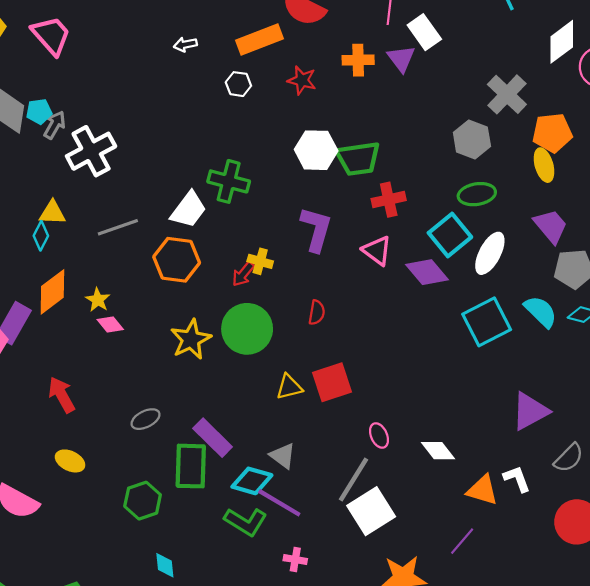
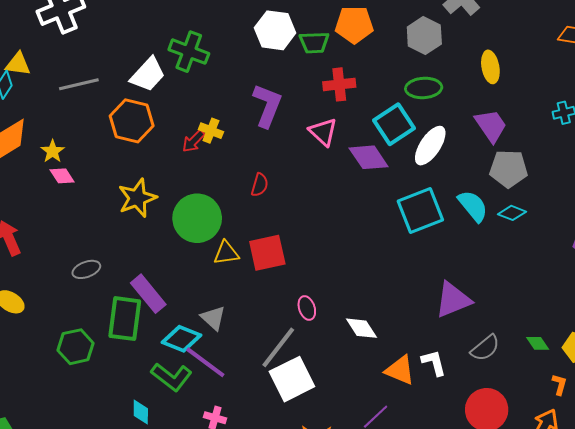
orange pentagon: (552, 133) -> (354, 25), moved
green trapezoid: (358, 159) -> (314, 42), size x0.7
green circle: (247, 329) -> (197, 218), moved
cyan diamond: (165, 565) -> (141, 412), moved

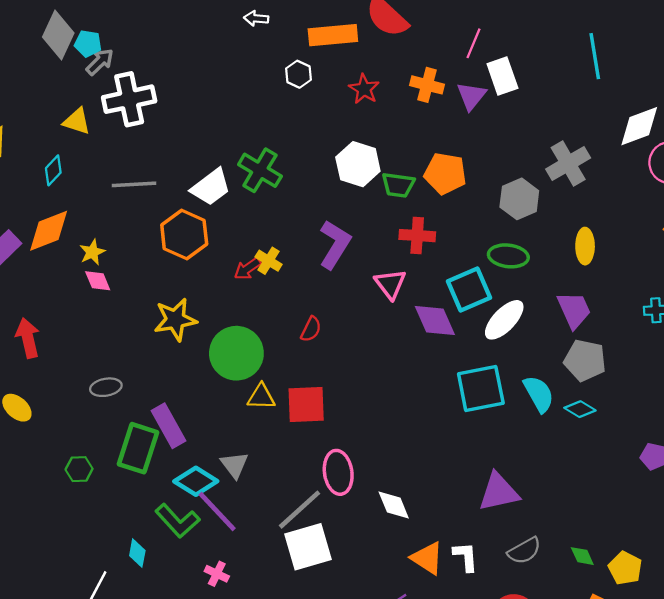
yellow triangle: (18, 64) -> (77, 121), moved
pink ellipse: (307, 308) -> (338, 472), size x1.6
green hexagon: (76, 347) -> (79, 469), size x0.7

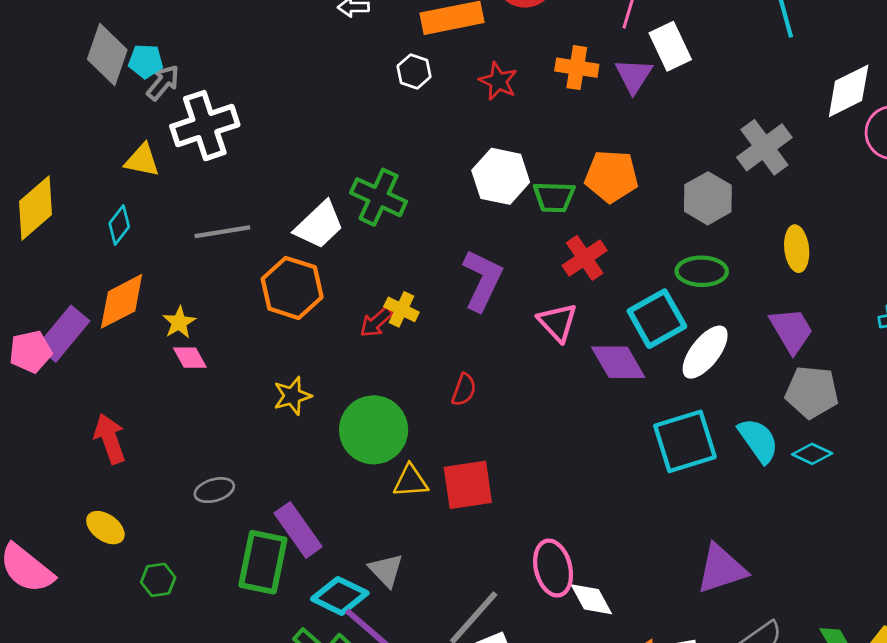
red cross: (417, 236) -> (585, 258), turned -32
yellow star: (175, 320) -> (292, 396), size x0.7
green hexagon: (79, 469) -> (158, 580), moved
pink ellipse: (338, 472) -> (553, 568), moved

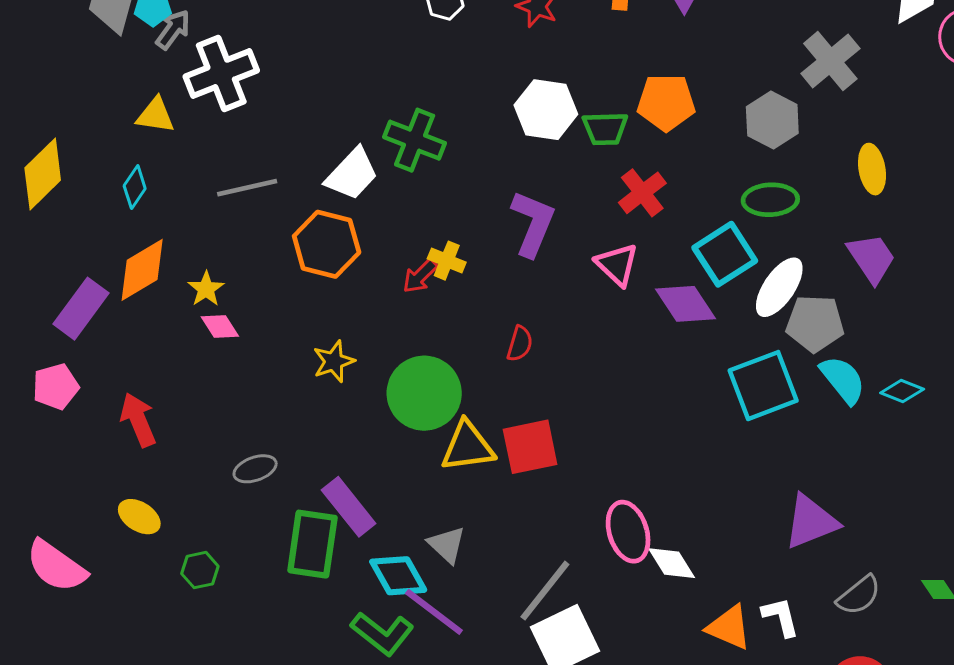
pink pentagon: (31, 352) -> (56, 387), moved
gray pentagon: (812, 392) -> (815, 323), moved
yellow triangle: (411, 481) -> (468, 446), size x1.4
cyan diamond: (340, 596) -> (398, 576), turned 38

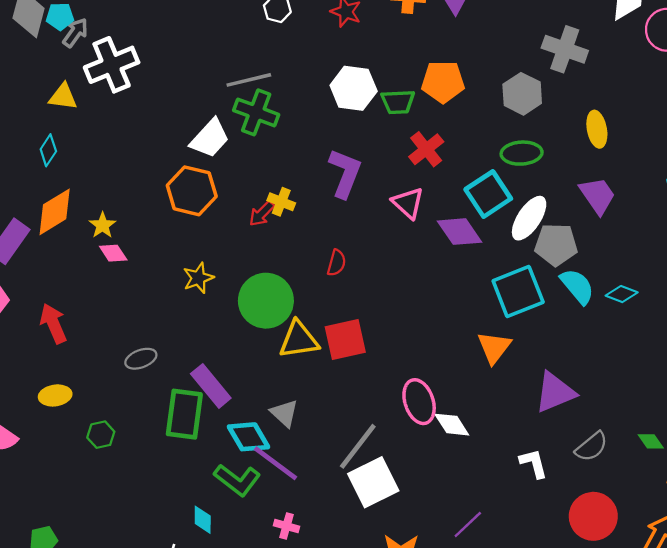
gray cross: (830, 61) -> (565, 49), turned -30
gray line: (247, 188) -> (249, 80), moved
yellow ellipse: (139, 517) -> (55, 395), turned -40
orange triangle: (729, 627) -> (494, 347), moved, turned 45

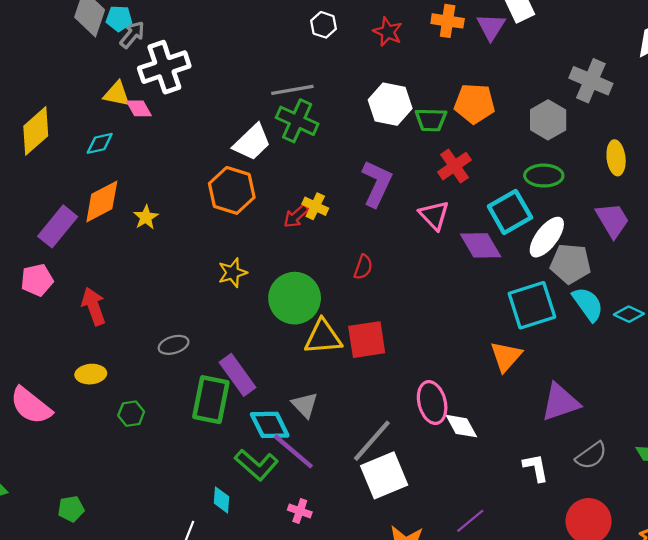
cyan diamond: (48, 150) -> (100, 143), turned 40
pink diamond: (113, 253) -> (139, 108), moved

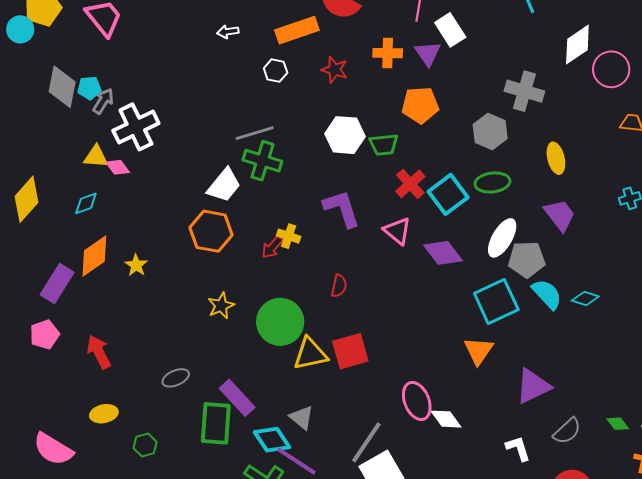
orange pentagon: (475, 104) -> (420, 105), moved
purple L-shape: (377, 183) -> (342, 208), turned -36
cyan square: (510, 212) -> (448, 194), moved

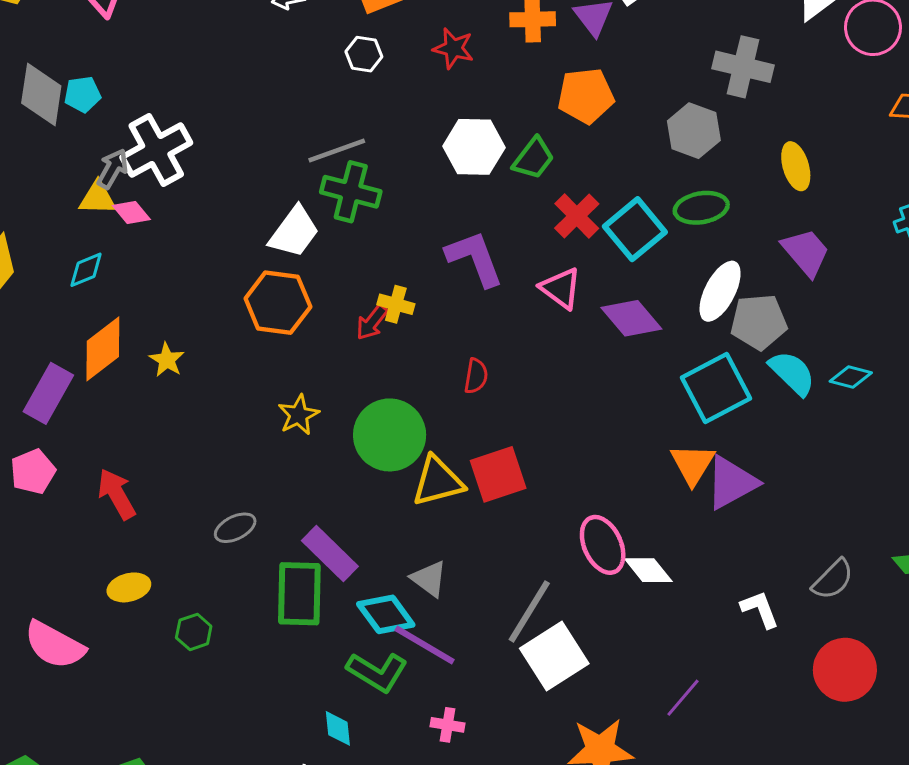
gray arrow: (103, 101) -> (113, 169), moved
green trapezoid: (384, 145) -> (533, 158), turned -44
purple triangle: (533, 386) -> (731, 483), moved

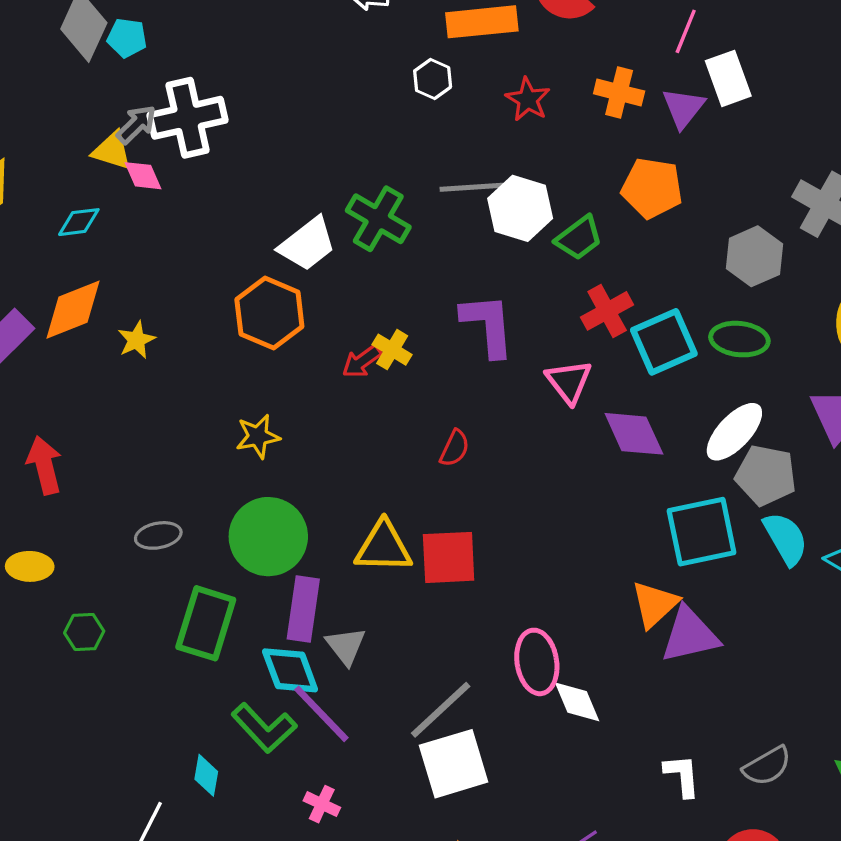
gray line: (337, 151) -> (472, 187), moved
green circle: (390, 435) -> (268, 537), moved
purple rectangle: (330, 553) -> (303, 609), moved, turned 38

